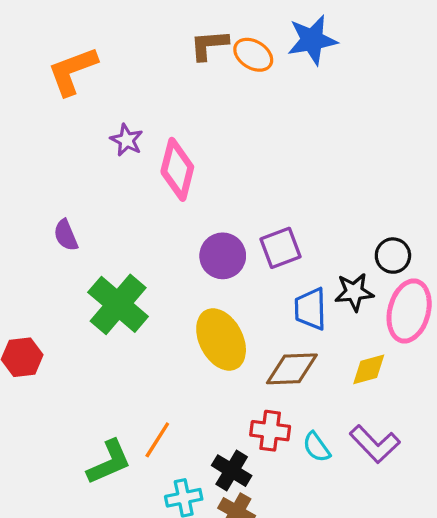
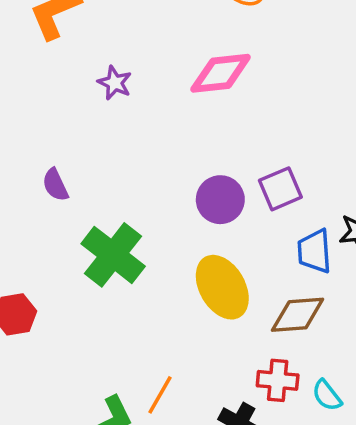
pink diamond: (177, 169) -> (221, 73), moved, turned 72

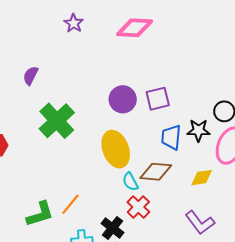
purple semicircle: (55, 185) -> (31, 76), turned 42
red cross: (278, 380) -> (138, 207), turned 30
cyan semicircle: (327, 395) -> (130, 182), moved

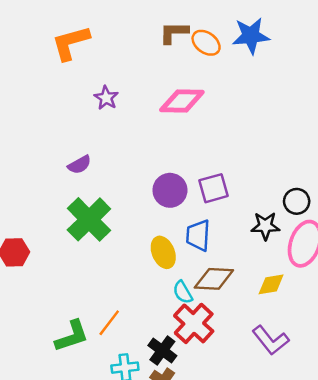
purple semicircle: (31, 76) -> (80, 165), moved, turned -144
blue trapezoid: (171, 137) -> (198, 235), moved
yellow ellipse: (116, 149) -> (163, 252), size x0.7
red cross: (138, 207) -> (194, 323), size x1.4

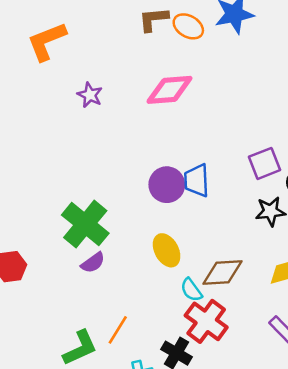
purple semicircle: (80, 165) -> (93, 263), moved
purple square: (213, 188) -> (265, 163), moved
blue trapezoid: (198, 235) -> (197, 180), moved

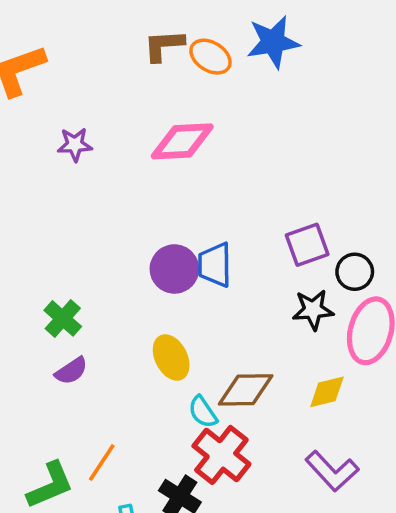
purple star: (90, 95) -> (75, 145), turned -30
green cross: (85, 224) -> (63, 318), size x0.6

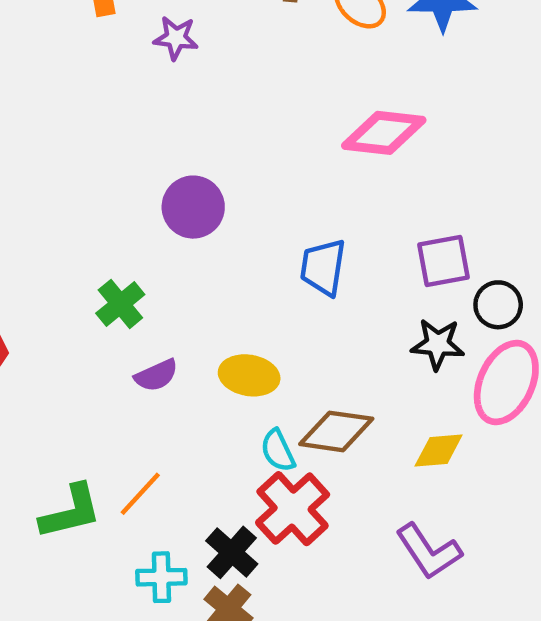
pink diamond: (182, 141) -> (384, 133), moved
purple star: (75, 145) -> (176, 38), moved
purple circle: (174, 269) -> (193, 207), moved
yellow ellipse: (171, 357) -> (249, 375), turned -63
purple semicircle: (71, 371) -> (156, 375), moved

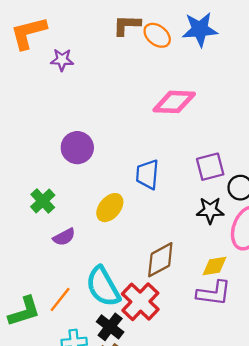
yellow ellipse: (249, 375) -> (110, 208), moved, turned -56
brown diamond: (336, 431) -> (160, 260), turned -33
cyan semicircle: (278, 451) -> (103, 286), moved, size x1.8
purple L-shape: (429, 551) -> (214, 293), moved, turned -45

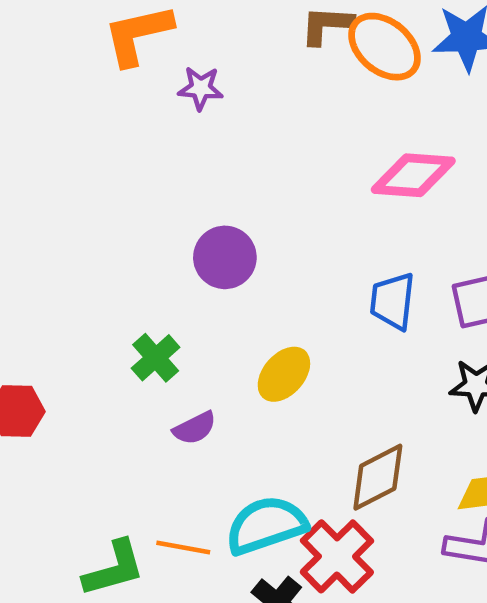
orange ellipse: (157, 35) -> (384, 47), size x1.4
blue trapezoid: (147, 174) -> (392, 301), moved
cyan semicircle: (103, 286) -> (266, 525), turned 99
orange line: (60, 299) -> (183, 548), turned 60

